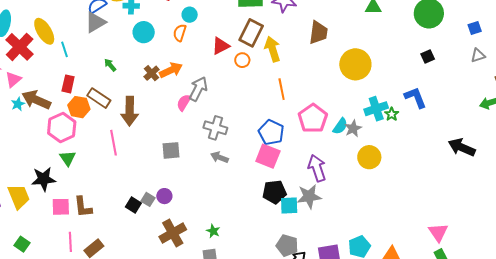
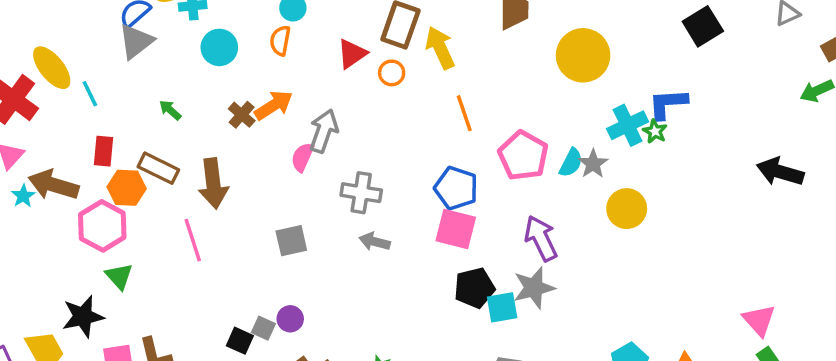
black square: (428, 56) -> (703, 26), size x1.6
blue L-shape: (415, 97) -> (668, 104), moved, turned -65

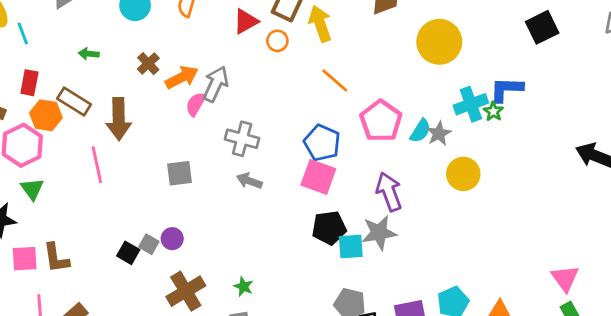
orange arrow: (274, 105) -> (182, 77), moved
green arrow: (170, 110) -> (89, 54), turned -42
orange line: (464, 113) -> (335, 81), turned -36

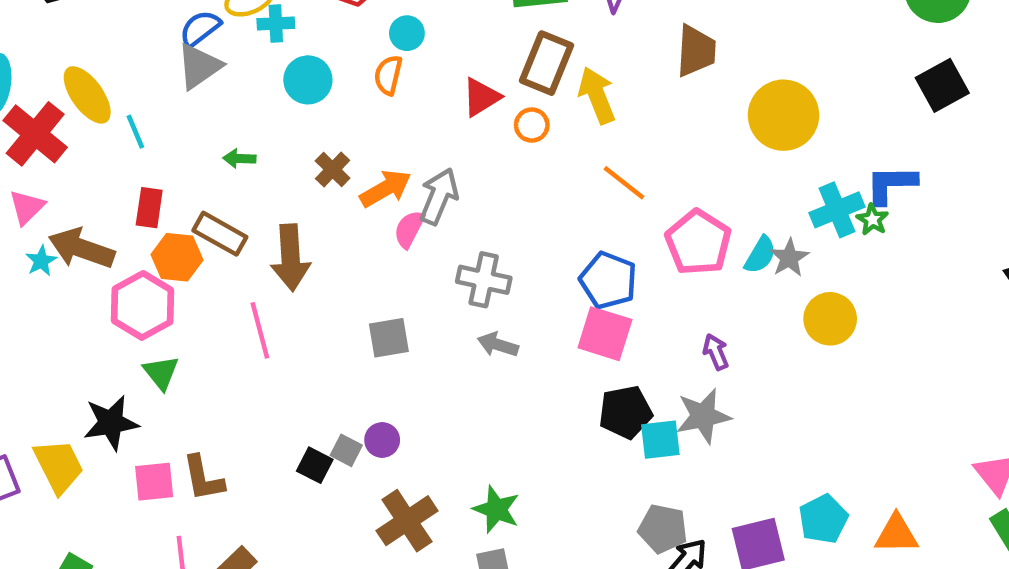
purple arrow: (389, 192) -> (716, 352), size x0.6
green star: (243, 286) -> (496, 509), size x1.5

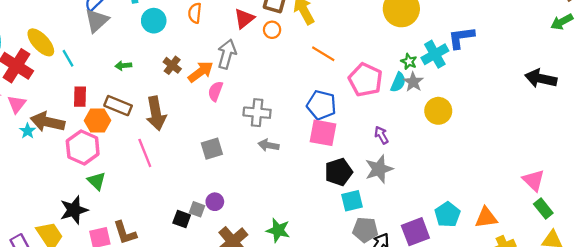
gray arrow: (439, 196) -> (227, 54), moved
green star: (872, 220) -> (409, 61), moved
cyan square: (660, 440) -> (352, 201), moved

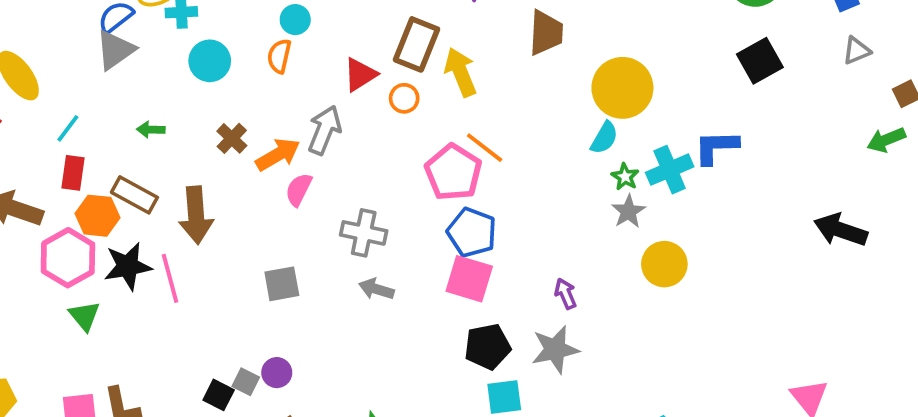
cyan line: (68, 58) -> (68, 128), moved, turned 60
pink pentagon: (365, 80) -> (453, 172), moved
cyan semicircle: (398, 82) -> (604, 138), moved
black star: (74, 210) -> (128, 266), moved

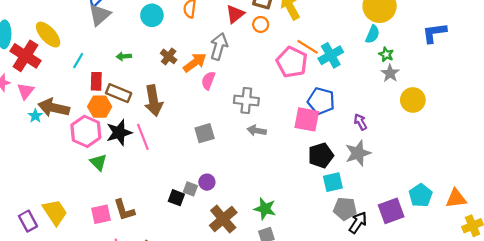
cyan cross: (670, 170) -> (331, 55), moved
red rectangle: (73, 173) -> (96, 81), moved
blue pentagon: (472, 232) -> (321, 101), moved

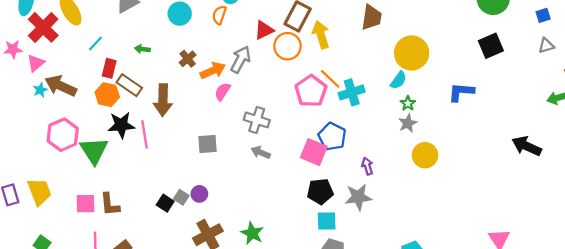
orange circle: (261, 24) -> (287, 46), size x1.6
pink hexagon: (86, 131) -> (63, 135), moved
green triangle: (98, 162) -> (94, 151), size x1.6

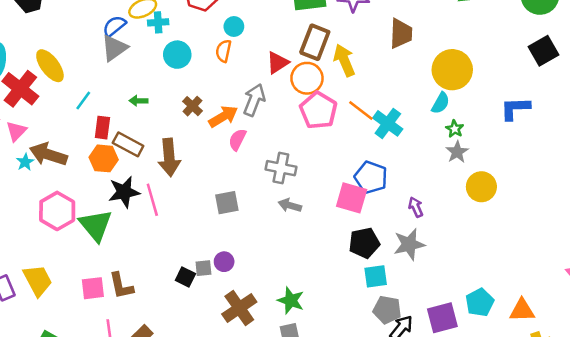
pink pentagon: (311, 91) -> (318, 110), moved
cyan cross: (352, 92) -> (388, 123), turned -30
gray square: (181, 197) -> (203, 268), turned -32

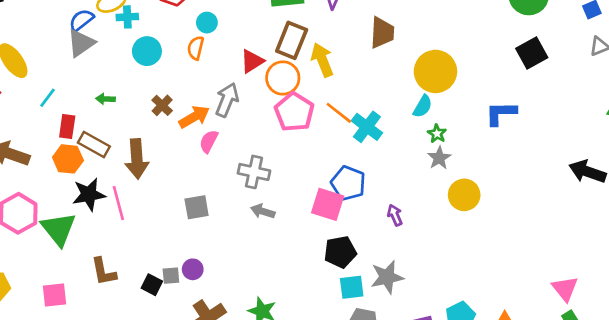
gray star: (409, 244) -> (387, 277), moved
brown L-shape: (121, 286) -> (104, 272), moved

